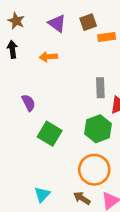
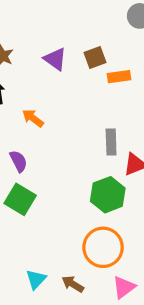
orange arrow: (48, 57) -> (33, 118), moved, turned 42
green square: (50, 134) -> (20, 199), moved
brown arrow: (82, 198) -> (73, 284), moved

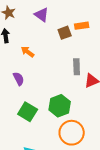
brown square: (95, 57) -> (65, 33), moved
green hexagon: (108, 195) -> (60, 106), moved
green square: (20, 199) -> (28, 112), moved

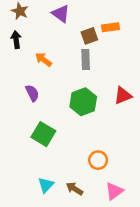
gray rectangle: (77, 67) -> (86, 60), moved
green hexagon: (60, 106) -> (83, 102), moved
orange circle: (72, 133) -> (98, 160), size x0.6

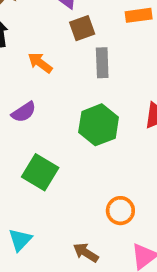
brown square: (89, 36) -> (82, 28), moved
purple semicircle: (32, 93) -> (24, 112), turned 84
cyan triangle: (46, 185) -> (20, 240), moved

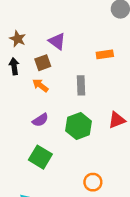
brown square: (82, 28) -> (43, 63), moved
purple semicircle: (24, 112) -> (40, 120), moved

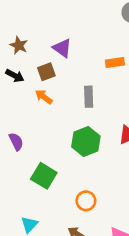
black arrow: (14, 66) -> (15, 76), turned 126
purple semicircle: (40, 120) -> (16, 142), moved, turned -84
orange circle: (93, 182) -> (86, 201), moved

